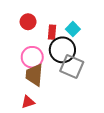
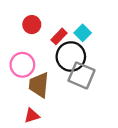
red rectangle: (52, 32) -> (59, 36), turned 40
pink circle: (32, 57) -> (22, 65), moved

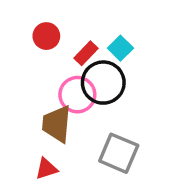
pink circle: (22, 65) -> (77, 95), moved
gray square: (81, 75) -> (119, 153), moved

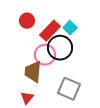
red rectangle: (86, 53) -> (50, 31), size x1.5
red triangle: (46, 169) -> (27, 98), turned -32

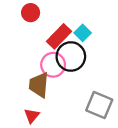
red circle: (27, 21) -> (31, 13), moved
gray square: (69, 89) -> (99, 105), moved

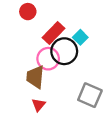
cyan square: (83, 33) -> (80, 37), moved
red triangle: (32, 116) -> (39, 105), moved

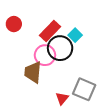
red circle: (28, 12) -> (14, 24), moved
red triangle: (39, 105) -> (62, 98), moved

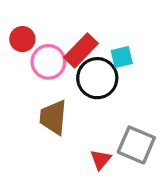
cyan square: (75, 35) -> (122, 57), turned 32
pink circle: (45, 55) -> (48, 62), moved

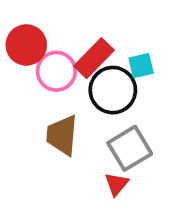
red circle: (22, 39) -> (26, 45), size x1.4
gray square: (136, 145) -> (130, 148), moved, turned 36

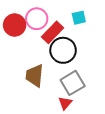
cyan square: (141, 66) -> (79, 18), moved
pink circle: (56, 71) -> (37, 19), moved

